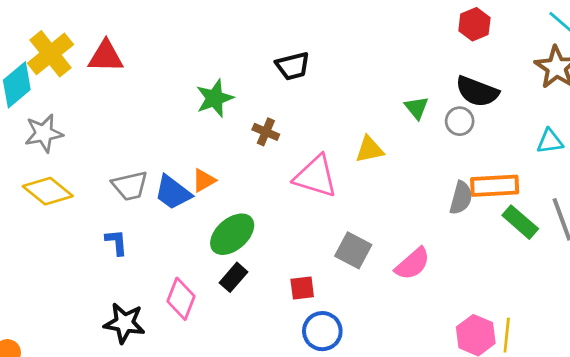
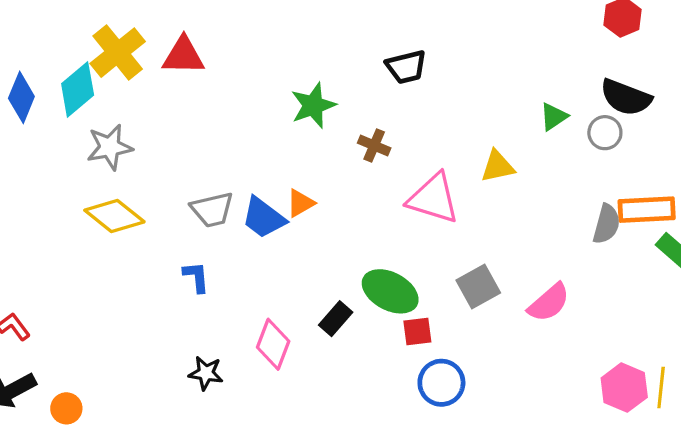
green triangle: (417, 108) -> (554, 117), turned 35
green ellipse: (232, 234) -> (390, 291), moved, turned 69
gray square: (353, 250) -> (478, 287), turned 33
black star: (124, 323) -> (206, 373), size x0.7

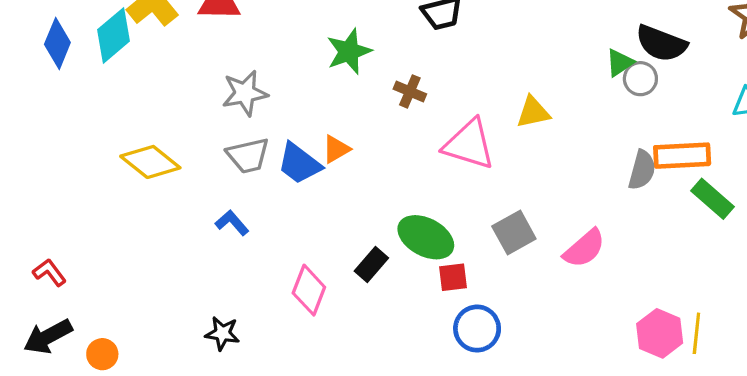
green triangle: (554, 117) -> (620, 63), moved
gray star: (110, 147) -> (245, 93), moved
blue L-shape: (196, 277) -> (232, 223), turned -36
black star: (206, 373) -> (222, 333), moved

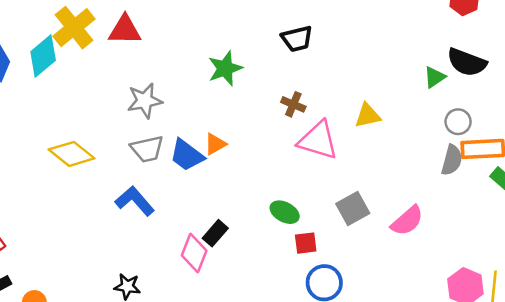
gray circle: (640, 79) -> (458, 122), moved
brown cross: (410, 91) -> (293, 104), moved
blue L-shape: (232, 223) -> (135, 201), size x1.5
green ellipse: (426, 237) -> (285, 212), size x0.7
black rectangle: (371, 264) -> (215, 233), moved

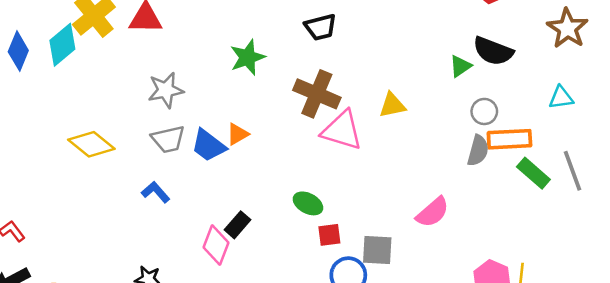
brown cross: (293, 104) -> (317, 94), size x1.8
blue L-shape: (135, 201) -> (156, 192), size x0.7
gray square: (353, 208) -> (377, 250), moved, turned 32

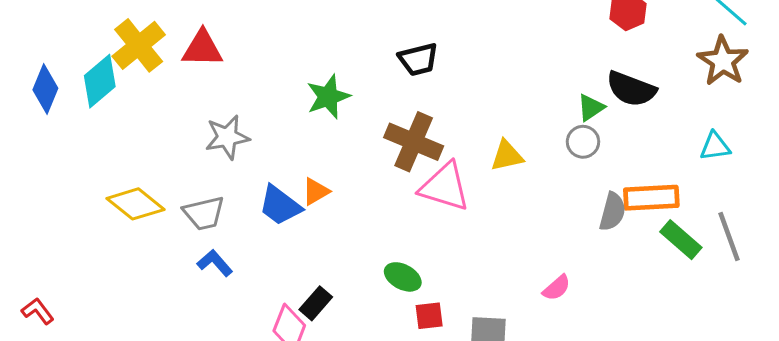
gray circle: (484, 111) -> (583, 142), moved
gray trapezoid: (168, 139) -> (204, 213), moved
pink semicircle: (433, 212) -> (557, 288), size x0.7

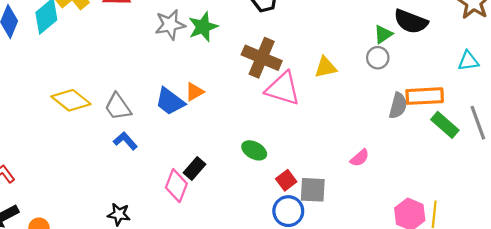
gray star: (227, 137) -> (170, 25), moved
gray trapezoid: (204, 213) -> (118, 107), turned 68
red square: (429, 316) -> (286, 180), moved, turned -30

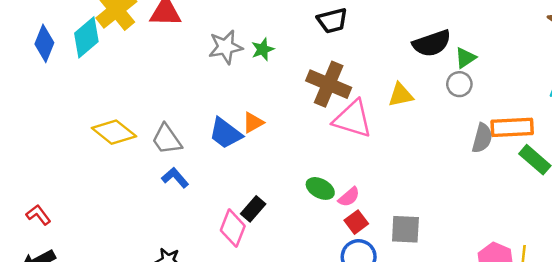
black semicircle: (411, 21) -> (432, 43), moved, turned -40
green star: (203, 27) -> (263, 49), size x0.7
pink semicircle: (360, 158) -> (349, 197), moved
gray square: (313, 190) -> (405, 229), moved

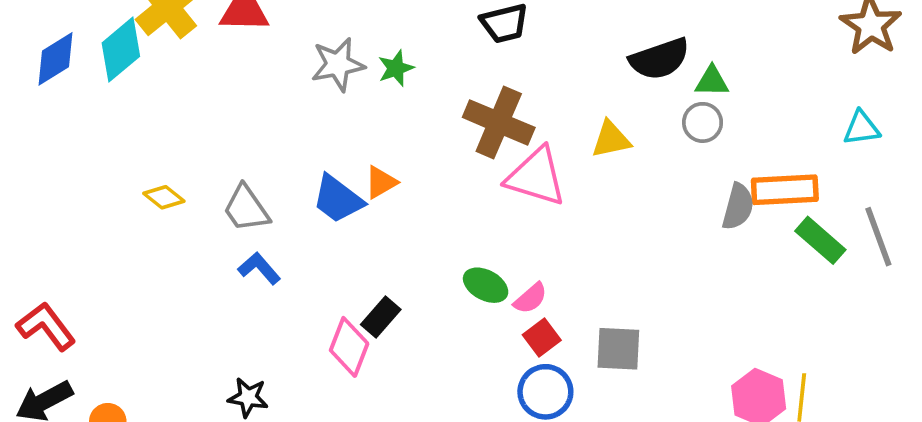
blue diamond: (44, 43) -> (55, 59), turned 36
green triangle: (465, 58) -> (712, 81), turned 35
yellow diamond: (114, 132) -> (164, 197), size x0.6
red L-shape: (38, 215) -> (46, 326), size x1.5

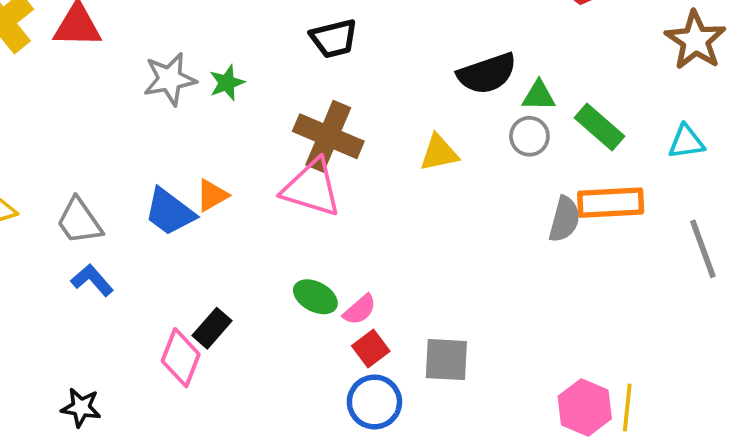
pink triangle: (536, 177) -> (312, 188), moved
green rectangle: (820, 240) -> (600, 127), moved

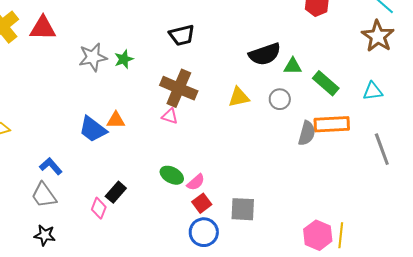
gray circle: (529, 136) -> (280, 99), moved
pink triangle: (312, 188) -> (170, 116), size x0.5
orange triangle: (212, 195) -> (116, 120), turned 30
gray trapezoid: (79, 221) -> (44, 195), moved
pink diamond: (181, 358) -> (99, 208), size x0.7

